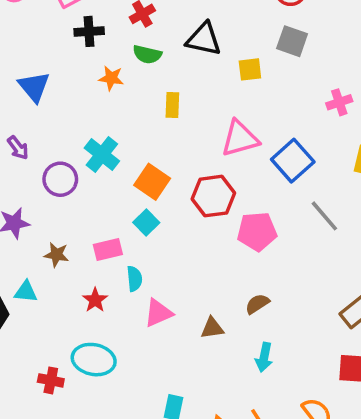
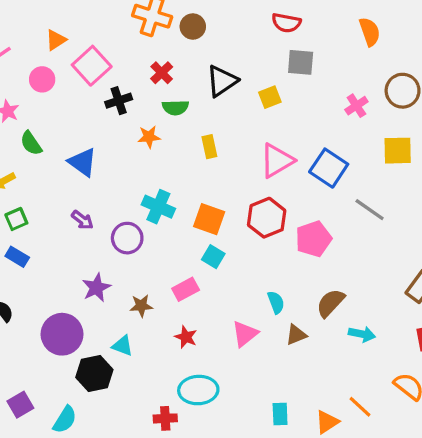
black triangle: (204, 39) -> (222, 81), turned -32
cyan semicircle: (134, 279) -> (276, 302), moved
cyan triangle: (26, 292) -> (123, 346), turned 30
brown semicircle: (257, 304) -> (330, 303), size x1.4
cyan arrow: (264, 357) -> (362, 334), moved, turned -75

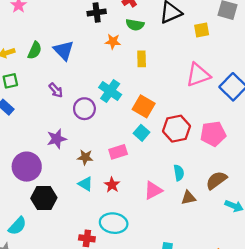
green semicircle: (31, 143) -> (35, 50), moved, turned -132
yellow rectangle: (209, 147) -> (142, 59), moved
red hexagon: (267, 218) -> (177, 129), moved
cyan triangle: (123, 346) -> (85, 184), moved

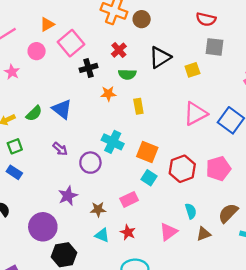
green semicircle: (35, 50) -> (34, 113), turned 30

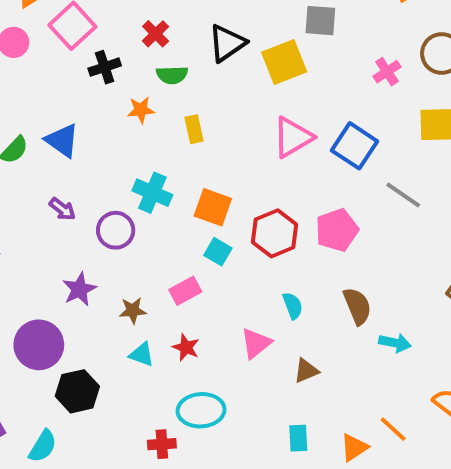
yellow square: (192, 70) -> (284, 62), size x1.6
brown semicircle: (228, 213) -> (357, 306), turned 115
brown triangle: (204, 234) -> (306, 371), moved

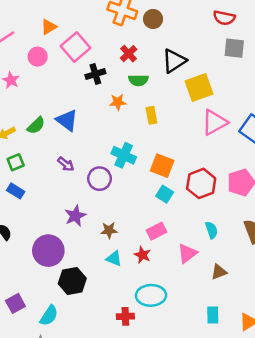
yellow square: (284, 62) -> (199, 87), moved
pink rectangle: (185, 291) -> (157, 231), moved

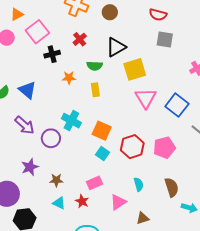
brown circle: (153, 19) -> (110, 12), moved
green semicircle: (138, 80) -> (95, 66), moved
pink triangle: (215, 122) -> (146, 98), turned -35
purple arrow: (66, 164) -> (24, 125), size x1.5

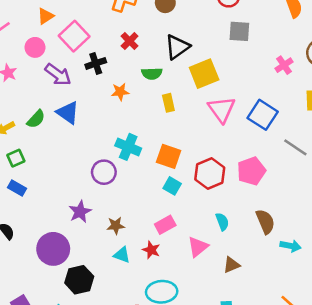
yellow rectangle: (95, 90) -> (168, 103), moved
purple arrow: (24, 125) -> (58, 75), moved

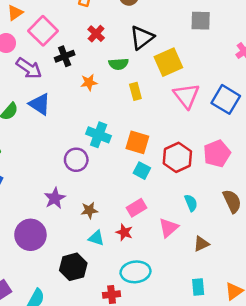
black hexagon: (79, 280) -> (73, 267), moved

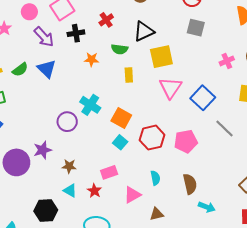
purple circle: (30, 235) -> (16, 162), moved

